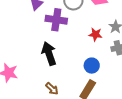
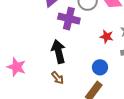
brown arrow: (52, 89) -> (58, 78), moved

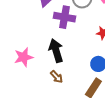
pink star: (16, 67) -> (24, 57), moved, turned -30

